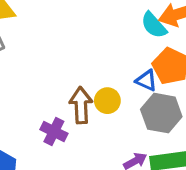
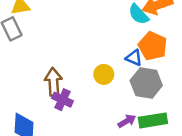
brown arrow: (81, 105) -> (53, 82), moved

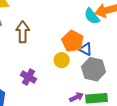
orange pentagon: (153, 46) -> (73, 41), moved
brown arrow: (53, 82) -> (23, 32), moved

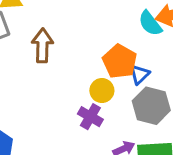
blue triangle: (86, 49) -> (140, 74), turned 48
purple cross: (29, 77) -> (90, 117), moved

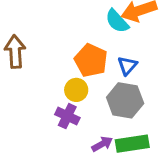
blue triangle: (140, 74) -> (127, 66), moved

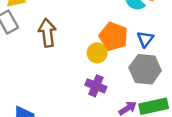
yellow circle: (76, 90) -> (97, 53), moved

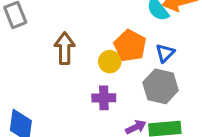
brown arrow: (47, 33) -> (65, 48), moved
purple cross: (96, 86) -> (104, 98), turned -30

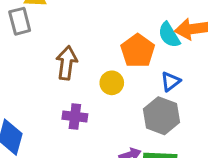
orange pentagon: (130, 46) -> (138, 51), moved
purple cross: (104, 98) -> (75, 116), moved

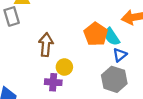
cyan semicircle: (169, 35) -> (112, 37), moved
yellow circle: (112, 83) -> (64, 67), moved

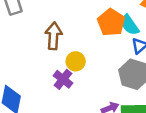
purple cross: (53, 82) -> (63, 79), turned 35

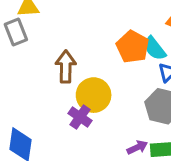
yellow circle: (76, 61) -> (94, 95), size x1.5

